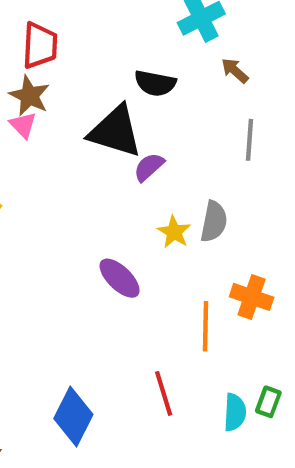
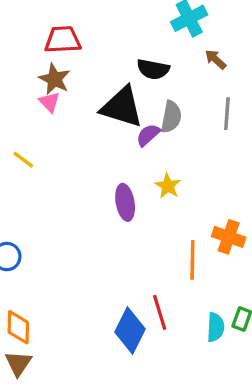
red trapezoid: (40, 45) -> (63, 40), turned -96
gray semicircle: (214, 222) -> (171, 117), moved
purple ellipse: (120, 278) -> (125, 202), moved, turned 36
blue diamond: (73, 416) -> (130, 331), moved

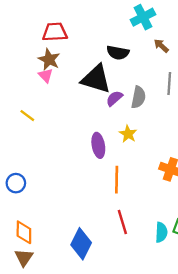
gray semicircle: (171, 117) -> (138, 97), moved
orange line: (192, 260) -> (117, 180), moved
blue diamond: (130, 331) -> (81, 244), moved

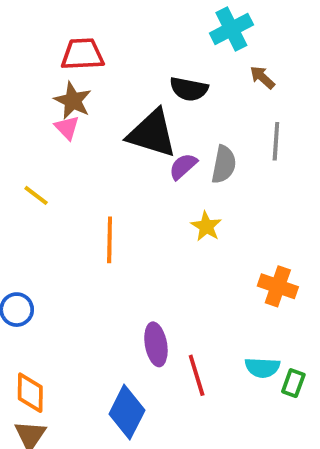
purple ellipse: (98, 145) -> (156, 344), moved
orange line: (117, 180) -> (110, 240), moved
cyan semicircle: (161, 232) -> (262, 368), moved, turned 90

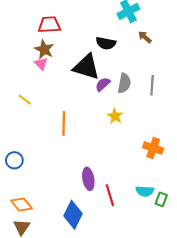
gray line: (276, 141) -> (152, 85), moved
orange diamond: (30, 393) -> (22, 204), turned -40

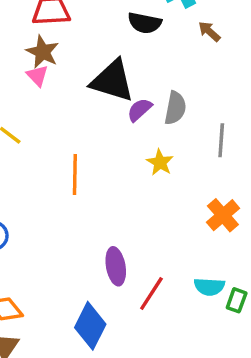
black semicircle: (106, 43) -> (145, 23), moved
gray line: (152, 85) -> (221, 140), moved
orange cross: (153, 148) -> (223, 215), turned 30
red line: (110, 195) -> (151, 294), turned 50

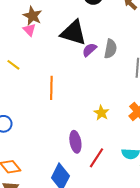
yellow star: (160, 162) -> (101, 113), moved

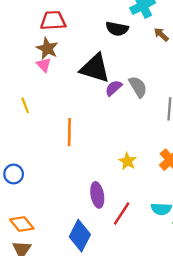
gray semicircle: (110, 49) -> (138, 87), turned -42
yellow line: (13, 65) -> (25, 105), turned 32

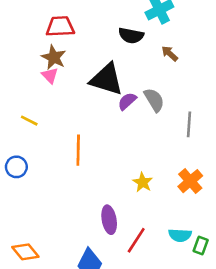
brown arrow: (161, 35) -> (170, 54), moved
yellow line: (25, 105) -> (29, 121), turned -42
blue circle: (14, 174) -> (16, 167), moved

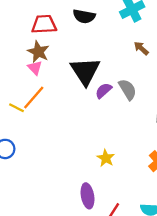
black semicircle: (131, 35) -> (84, 16), moved
black triangle: (107, 79) -> (85, 71), turned 40
orange line: (78, 150) -> (34, 97), moved, turned 40
yellow star: (143, 182) -> (106, 158), moved

